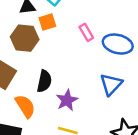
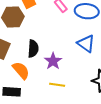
blue triangle: (111, 84) -> (86, 44), turned -30

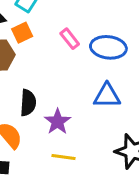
blue triangle: (86, 44) -> (107, 96), turned -36

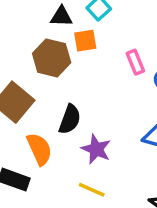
purple star: (58, 122) -> (96, 149), turned -30

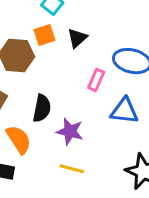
black triangle: (61, 16) -> (77, 38), moved, turned -35
pink rectangle: (135, 62) -> (96, 80), moved, turned 55

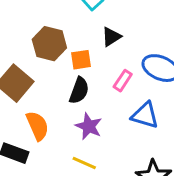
orange square: (45, 35) -> (81, 60), moved
black semicircle: (42, 108) -> (79, 90), moved

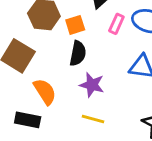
pink rectangle: (123, 81) -> (116, 24), moved

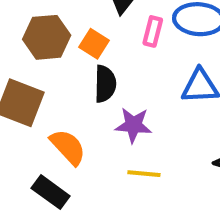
orange square: (75, 25) -> (94, 44), turned -30
black rectangle: (28, 120) -> (51, 192), turned 35

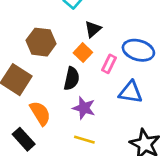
pink rectangle: (153, 31) -> (109, 64), moved
orange square: (94, 44) -> (83, 53), moved

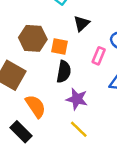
orange square: (83, 53) -> (59, 47), moved, turned -30
yellow line: (84, 140) -> (79, 129), turned 30

